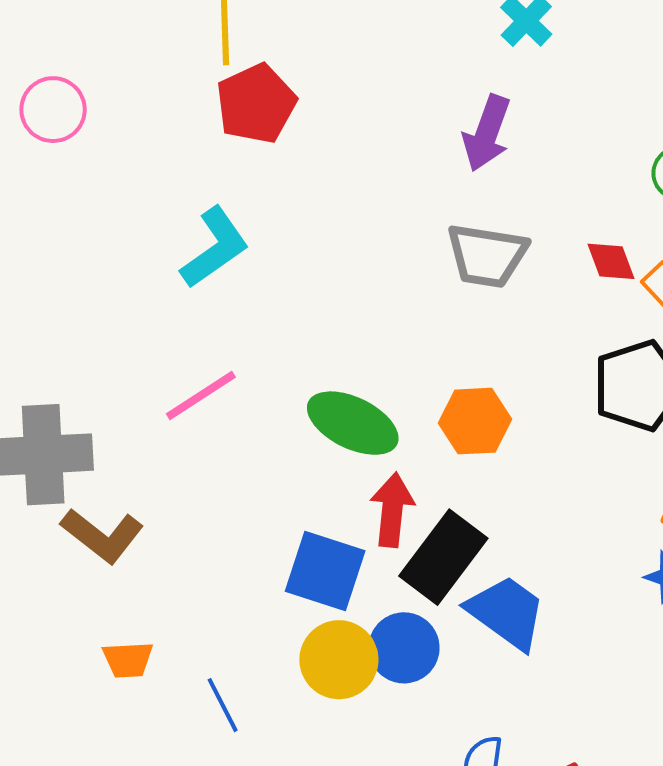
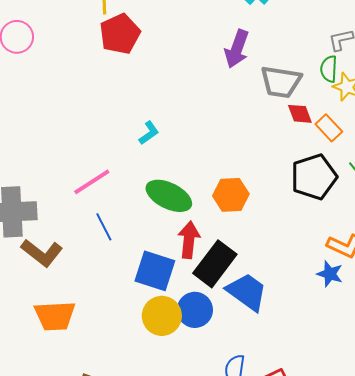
cyan L-shape: (215, 248) -> (149, 133), moved, size x0.6
gray trapezoid: (487, 255) -> (281, 82), moved
orange trapezoid: (128, 660) -> (55, 316), size x1.6
blue line: (223, 705) -> (104, 227), moved

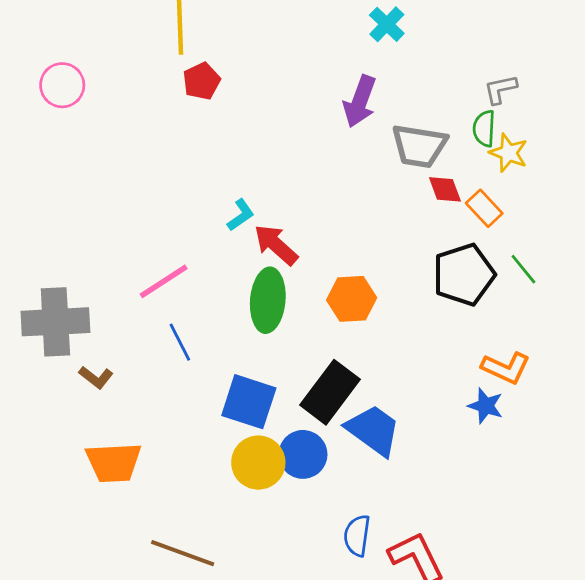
red pentagon: (120, 34) -> (202, 81), size x0.7
green ellipse: (169, 196) -> (268, 300), turned 69
red arrow: (189, 240) -> (276, 245), moved, turned -54
brown L-shape: (42, 253) -> (96, 377), size x0.6

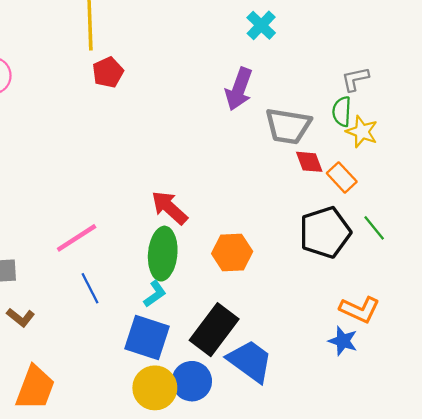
cyan L-shape: (241, 215) -> (155, 294), moved
orange trapezoid: (114, 463) -> (35, 388), turned -66

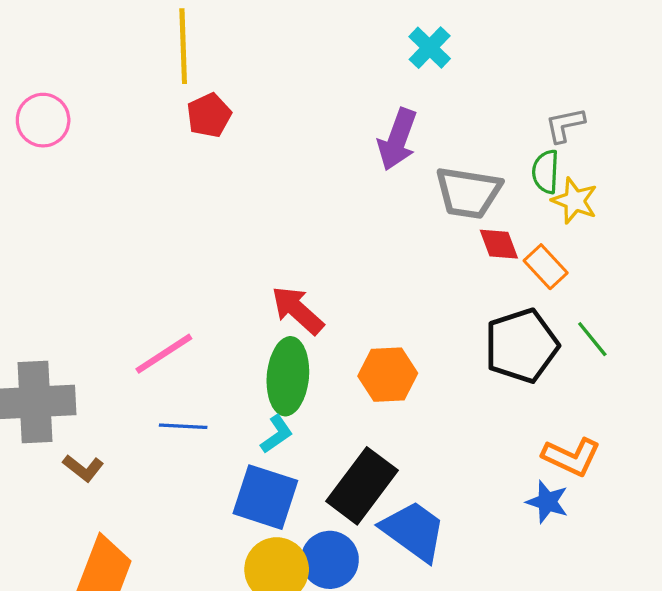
blue line: (90, 288) -> (183, 426), turned -60

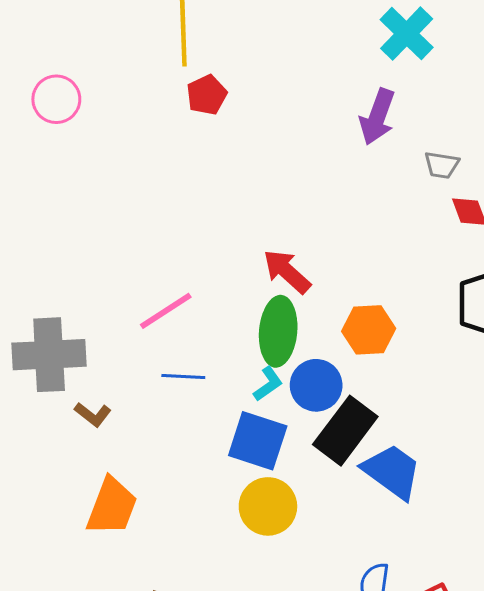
cyan cross: (430, 48) -> (407, 34), size x1.4
gray trapezoid: (468, 193) -> (442, 165), size x0.6
blue circle: (330, 560) -> (316, 385), moved

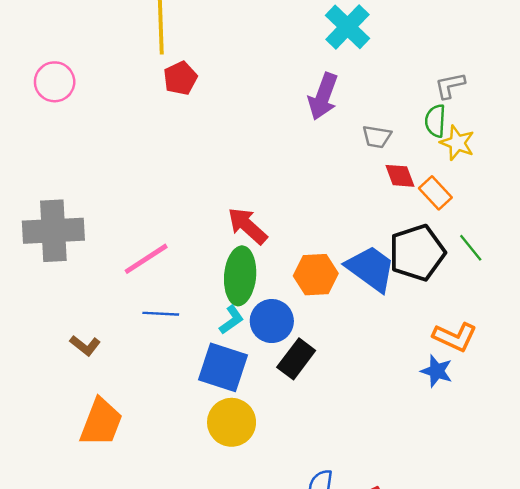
gray cross: (49, 355) -> (53, 231), moved
black rectangle: (345, 431) -> (296, 359), size x0.7
blue trapezoid: (392, 471) -> (371, 269), moved

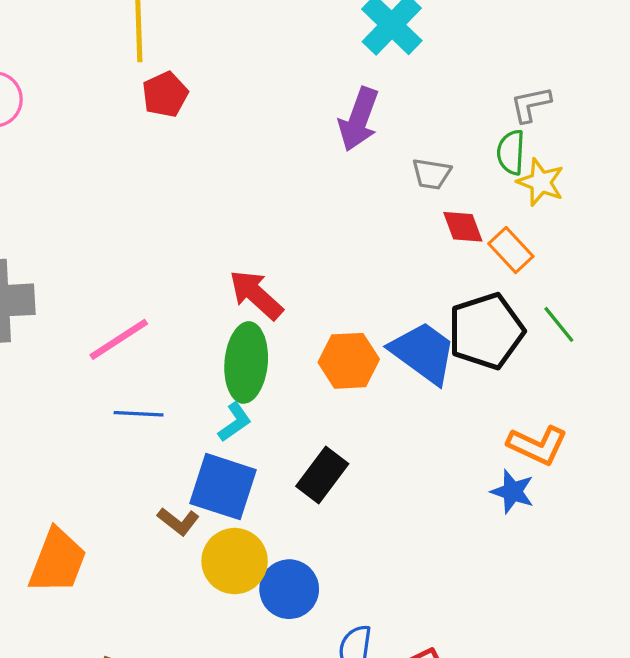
blue circle: (272, 321) -> (289, 589), moved
brown L-shape: (85, 345) -> (178, 521), moved

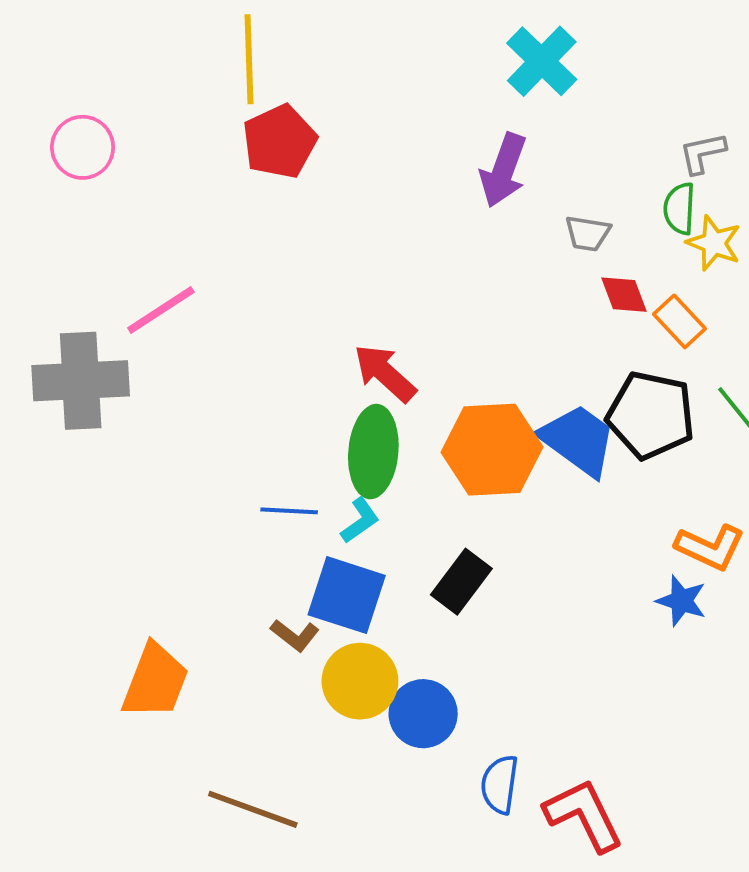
red pentagon: (165, 94) -> (280, 142), size x1.4
black pentagon: (486, 331) -> (651, 415), turned 30
pink line: (119, 339) -> (161, 310), moved
orange hexagon: (349, 361) -> (492, 450), size x1.4
blue line: (139, 414) -> (289, 511), moved

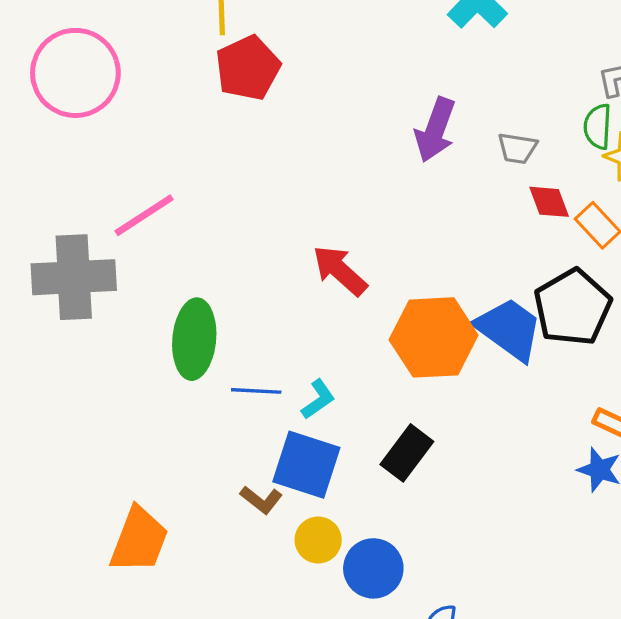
pink circle: (83, 147) -> (75, 73), size x1.6
purple arrow: (503, 170) -> (435, 130), moved
black pentagon: (651, 415) -> (573, 307), turned 30
green ellipse: (373, 452) -> (194, 339), moved
yellow circle: (360, 681) -> (318, 540), size x0.7

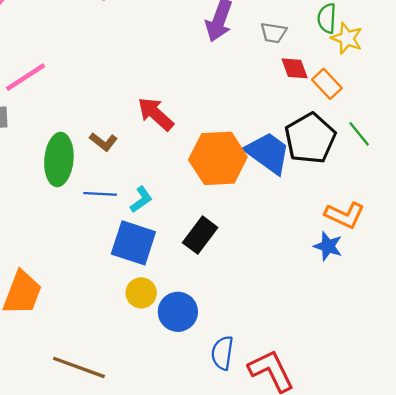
brown L-shape: (261, 500) -> (103, 142), moved

